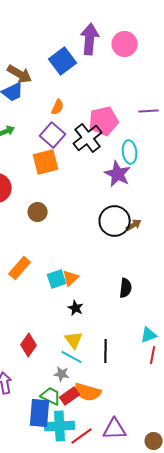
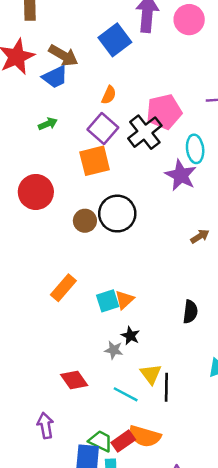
black circle: (115, 221) -> (117, 214), moved
yellow triangle: (74, 340) -> (151, 374), moved
red diamond: (29, 345) -> (74, 380), turned -70
gray star: (62, 374) -> (114, 350), moved

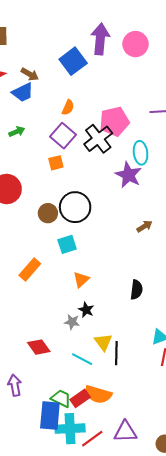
brown arrow: (63, 55) -> (30, 74), size x0.7
orange square: (95, 161) -> (56, 163), size x0.6
cyan square: (108, 301) -> (67, 244), moved

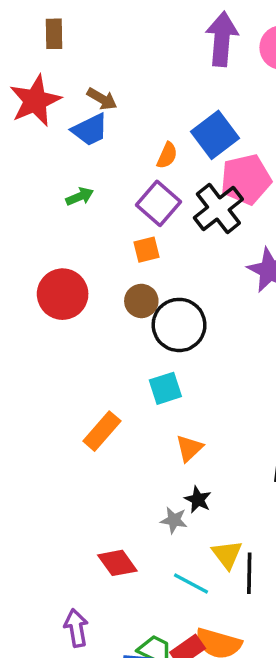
blue square: (73, 61) -> (215, 135), moved
brown circle: (48, 213) -> (141, 301), moved

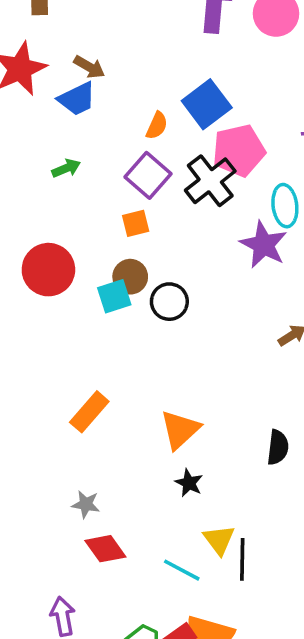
black circle: (179, 325) -> (169, 302), size x0.7
cyan square: (165, 388) -> (114, 296), moved
orange triangle: (189, 448) -> (180, 430), size x1.4
gray star: (174, 520) -> (86, 504), moved

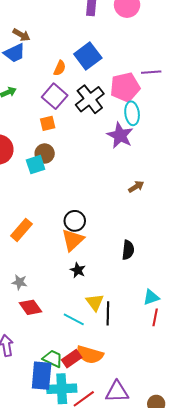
pink pentagon: (239, 150) -> (125, 87), moved
black circle: (169, 302) -> (75, 221), moved

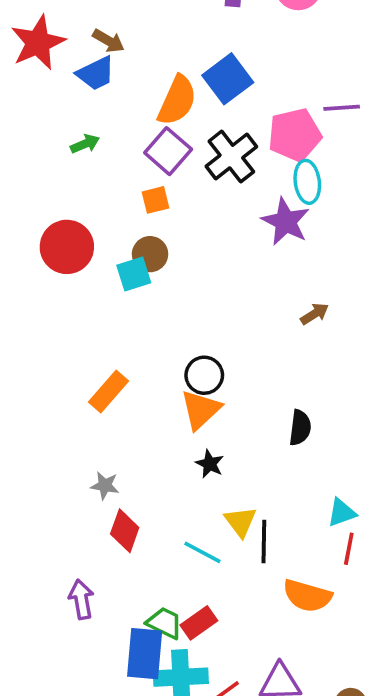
orange semicircle: (60, 68) -> (177, 100), size x1.8
red diamond: (31, 307) -> (125, 531), turned 55
orange semicircle: (90, 355) -> (307, 596), moved

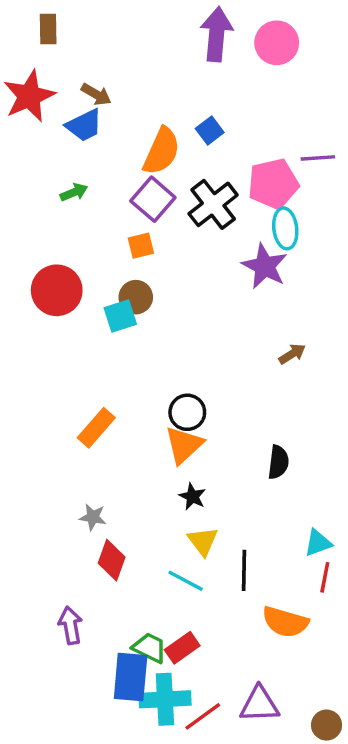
blue square: (228, 79) -> (210, 130), size x0.6
yellow triangle: (240, 522) -> (203, 541), moved

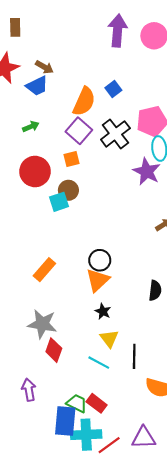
red circle: (57, 290) -> (35, 171), moved
gray star: (93, 517) -> (42, 324), size x1.8
red rectangle: (182, 648) -> (97, 403), turned 72

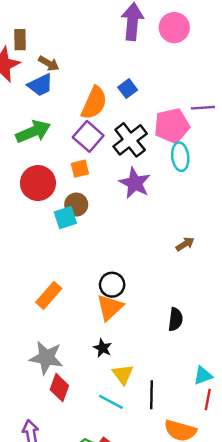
brown rectangle: (15, 27) -> (20, 40), moved
green arrow: (31, 127) -> (33, 132), size x1.8
purple star: (147, 171) -> (135, 183), moved
black star: (103, 311) -> (103, 348), moved

